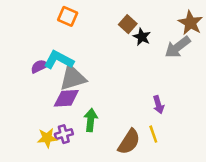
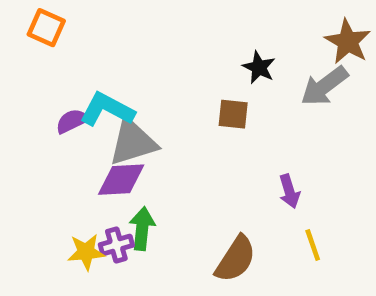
orange square: (68, 16) -> (46, 28), moved
brown square: (128, 24) -> (233, 114), moved, turned -36
green arrow: (91, 120) -> (142, 229), moved
yellow line: (153, 134) -> (313, 245), moved

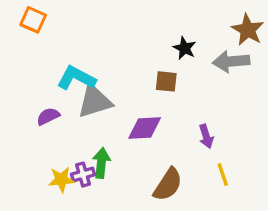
gray arrow: (324, 86) -> (231, 61), turned 32
purple semicircle: (72, 121) -> (48, 116), moved
purple diamond: (121, 180) -> (145, 128), moved

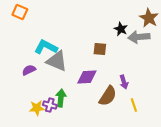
black star: (184, 48) -> (121, 29), moved
gray triangle: (95, 101) -> (57, 61), turned 40
purple cross: (83, 175) -> (50, 105), turned 32
brown semicircle: (168, 185) -> (108, 96), moved

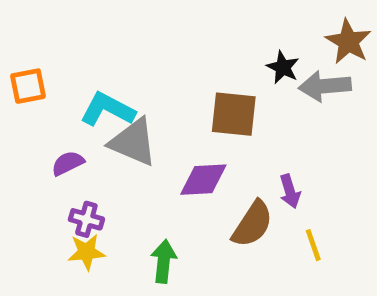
orange square: (20, 12) -> (28, 86), moved, turned -35
brown square: (100, 49) -> (234, 114), size x1.5
green arrow: (61, 98) -> (164, 261), moved
purple cross: (50, 105) -> (86, 219), moved

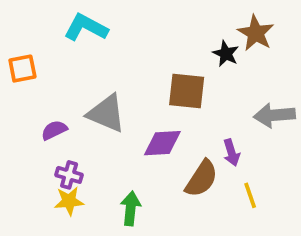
brown star: (348, 42) -> (256, 33), moved
gray arrow: (325, 86) -> (274, 115), moved
cyan L-shape: (107, 109) -> (86, 27), moved

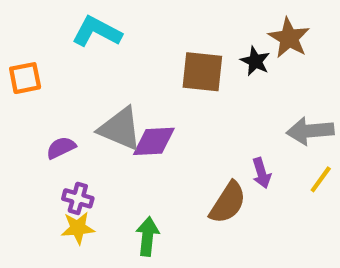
brown square: (187, 91) -> (202, 72), moved
purple diamond: (162, 143) -> (154, 141), moved
yellow line: (250, 195) -> (321, 179), moved, turned 55

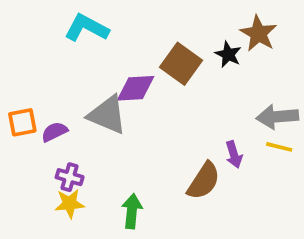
brown square: (202, 72) -> (181, 64), turned 30
orange square: (25, 78) -> (22, 122), moved
purple diamond: (154, 141) -> (136, 88), moved
yellow line: (321, 179) -> (279, 147), moved, turned 68

